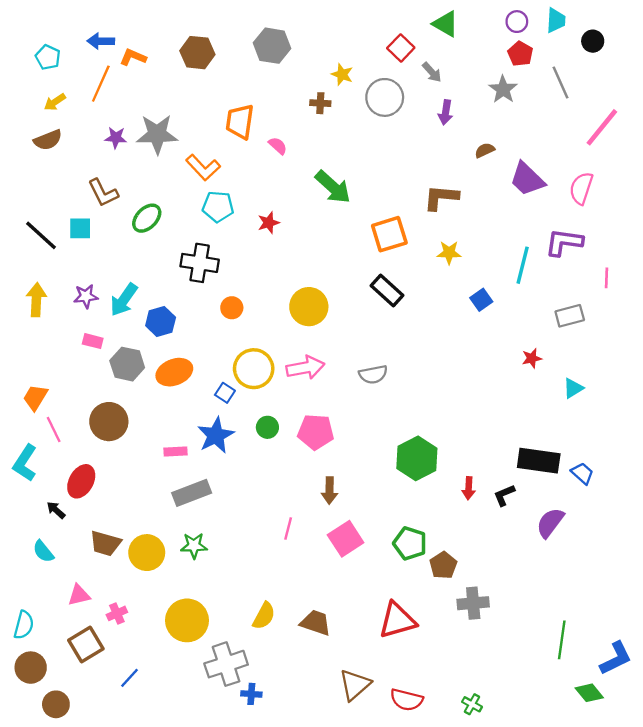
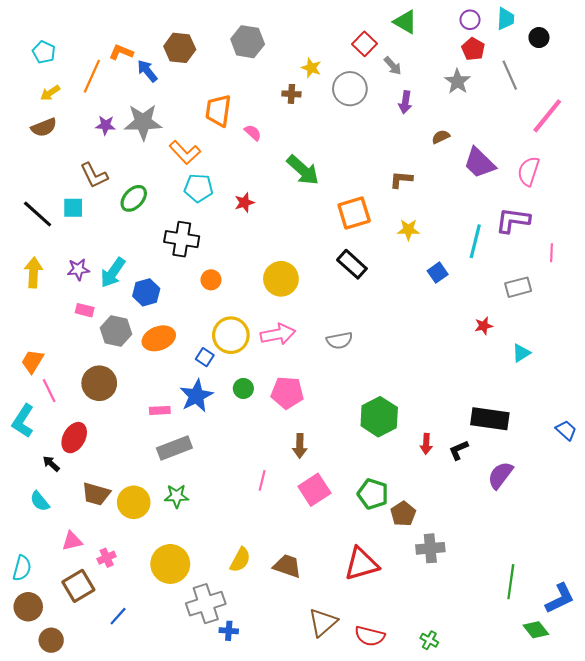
blue arrow: (101, 41) -> (147, 71), moved, turned 50
brown L-shape: (441, 197) -> (401, 180), size x0.7
blue trapezoid: (582, 473) -> (566, 430), moved

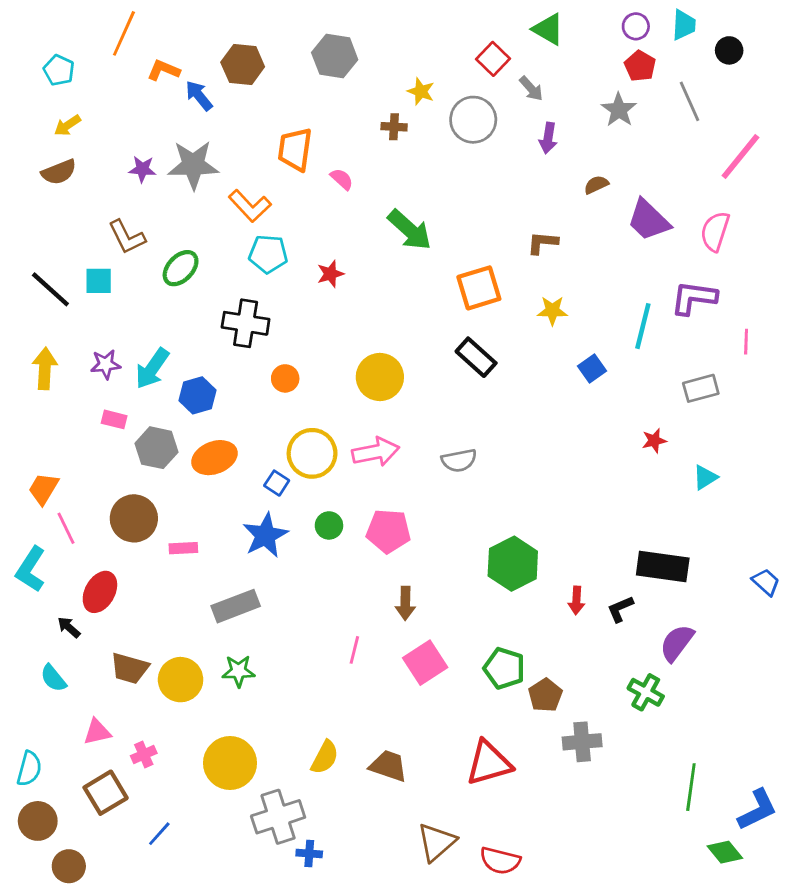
orange line: (92, 76) -> (124, 33), moved
pink rectangle: (160, 410) -> (183, 548), moved
green cross: (429, 640) -> (646, 692), moved, size x1.4

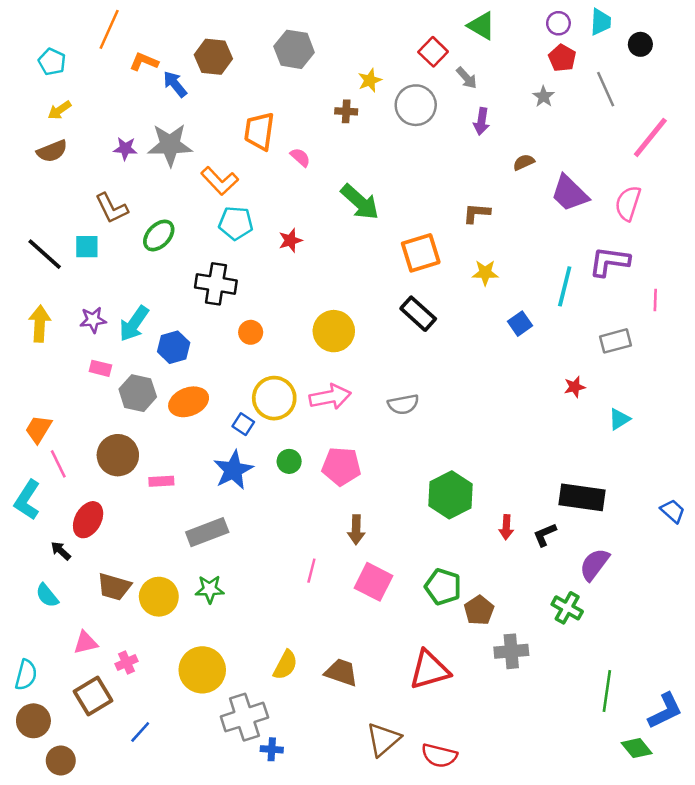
yellow star: (421, 91) -> (370, 80), turned 30
gray star: (619, 110) -> (544, 96), size x0.7
pink square: (425, 663) -> (374, 582), turned -30

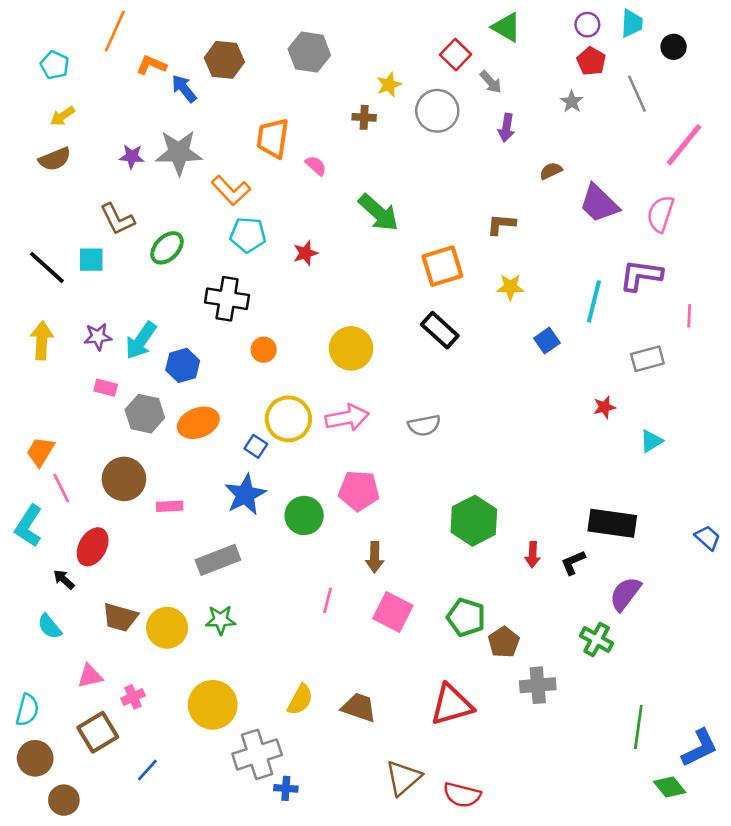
green circle: (289, 461) -> (304, 515), moved, size x1.5

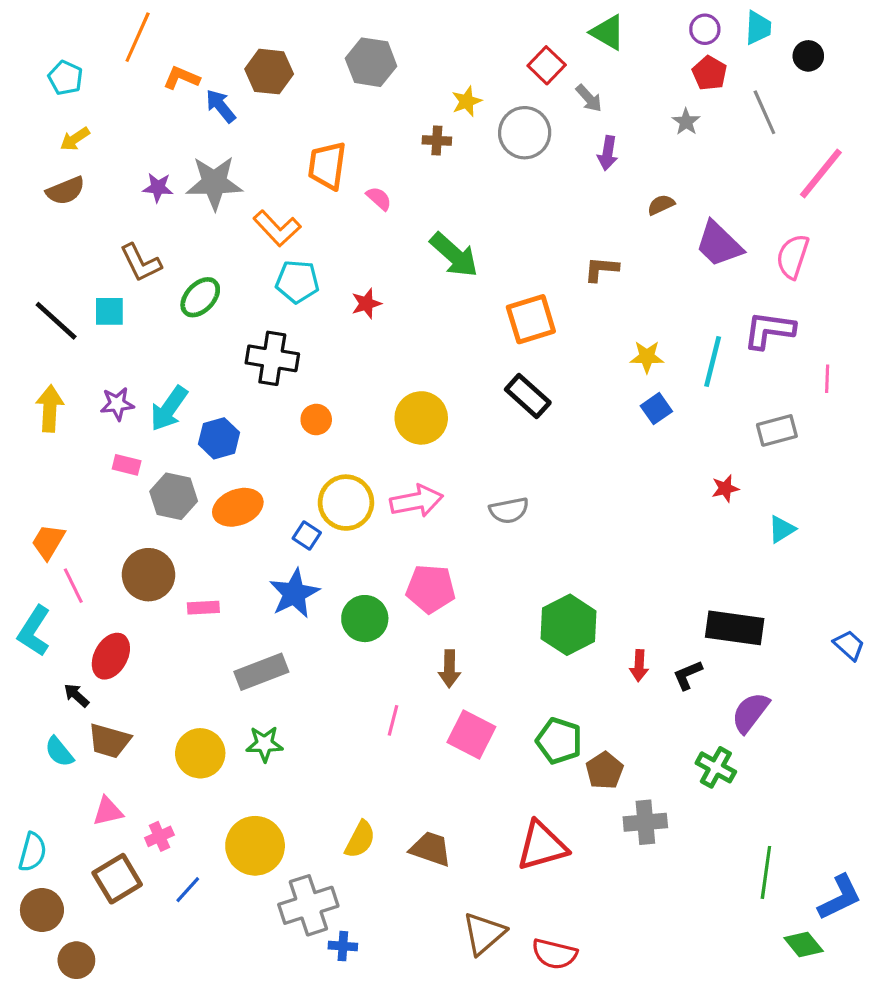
yellow star: (510, 287) -> (647, 357), moved
brown trapezoid: (120, 617) -> (109, 741), moved
blue line: (147, 770) -> (188, 890), moved

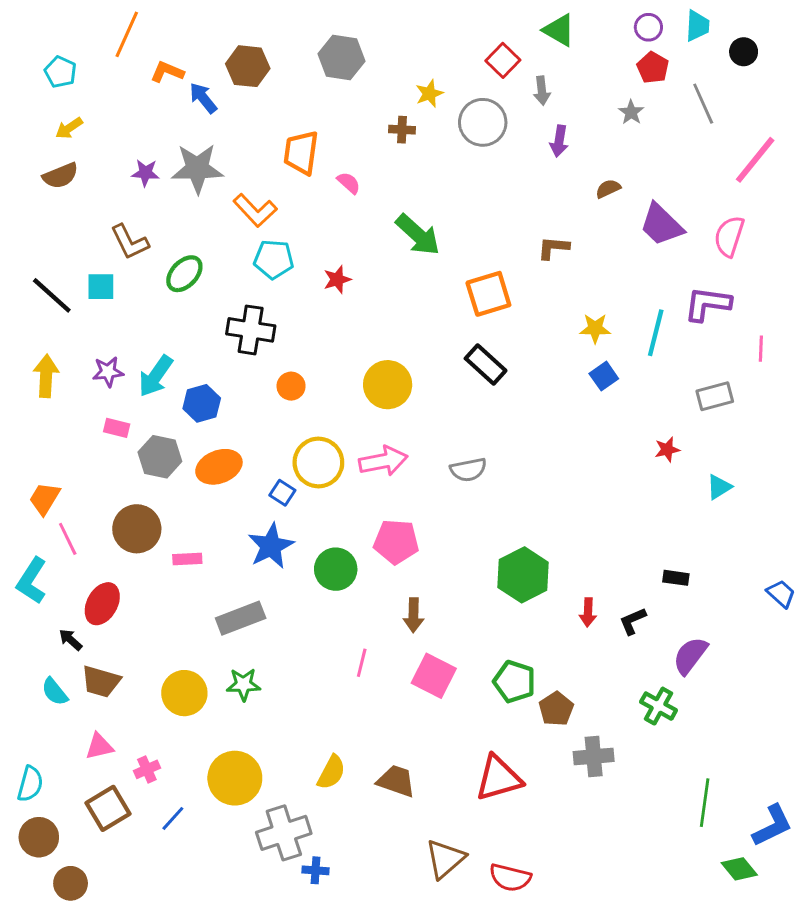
gray arrow: (589, 98) -> (542, 91), turned 36
black rectangle: (735, 628) -> (676, 578), size x0.5

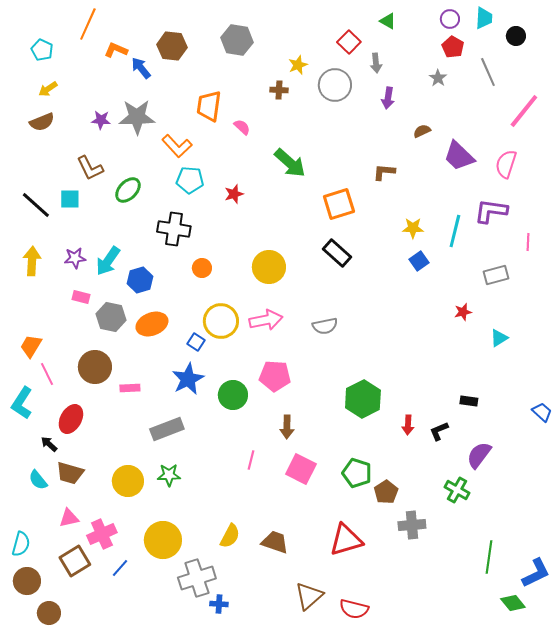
green triangle: (559, 30) -> (388, 21), size x0.7
pink cross: (147, 769) -> (102, 534), size x1.6

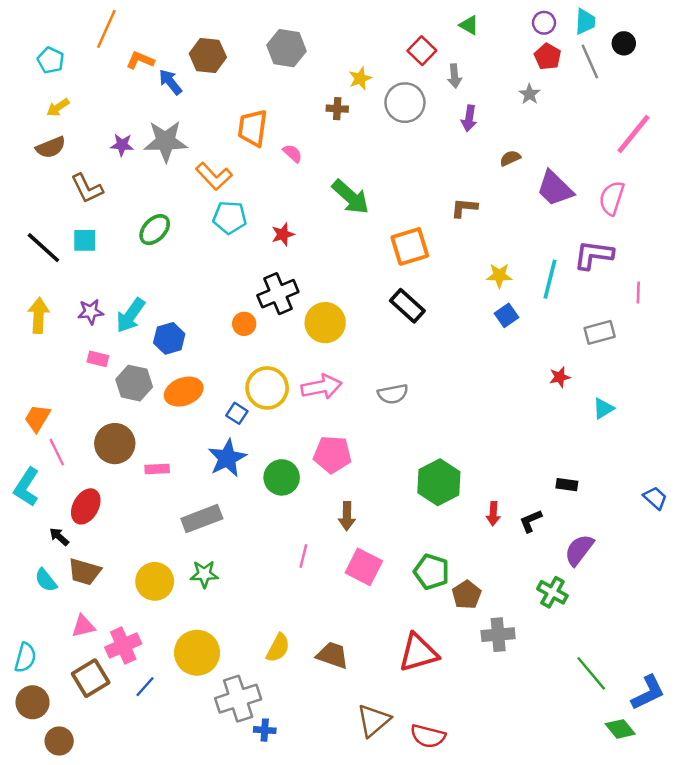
gray line: (488, 72) -> (590, 61), moved
brown L-shape: (90, 168) -> (87, 188), moved
black cross: (174, 229) -> (278, 294), moved, turned -32
green line: (489, 557) -> (591, 673), turned -48

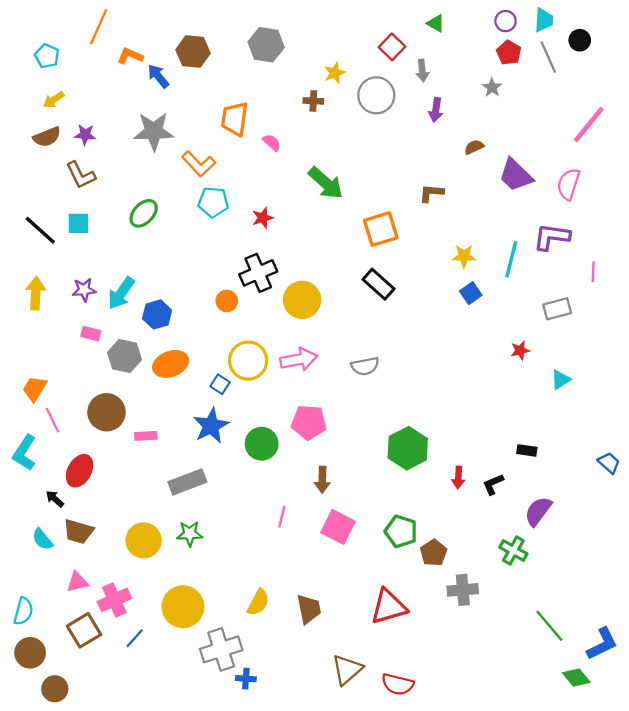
purple star: (122, 145) -> (85, 135), moved
brown trapezoid: (332, 655) -> (309, 609), turned 60

